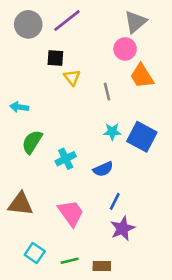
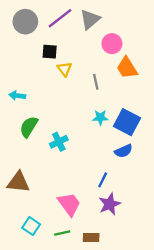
gray triangle: (135, 22) -> (90, 19), moved
blue semicircle: (103, 169) -> (123, 151), moved
pink trapezoid: (71, 213) -> (69, 204), moved

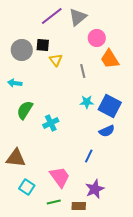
gray circle: (25, 22) -> (22, 50), moved
purple star: (110, 204) -> (95, 189), moved
cyan square: (31, 226) -> (27, 187), moved

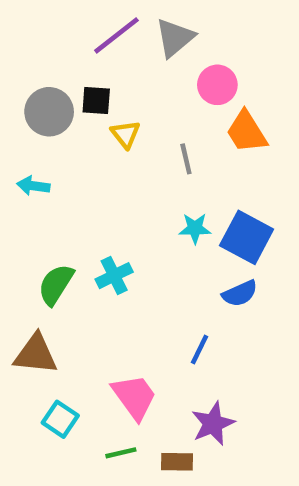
green semicircle: (25, 110) -> (56, 285), moved

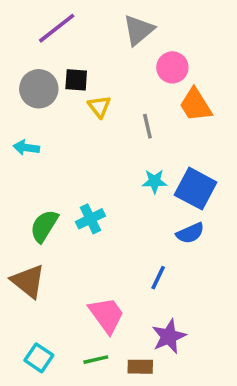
purple line: (116, 35) -> (57, 28), moved
brown triangle: (36, 354) -> (28, 281), turned 33
cyan square: (60, 419) -> (39, 358), moved

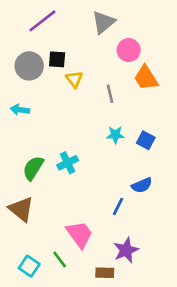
blue square: (196, 189) -> (146, 140), size x0.6
blue semicircle: (190, 233) -> (142, 185), moved
green line: (96, 360) -> (60, 260), moved, turned 66

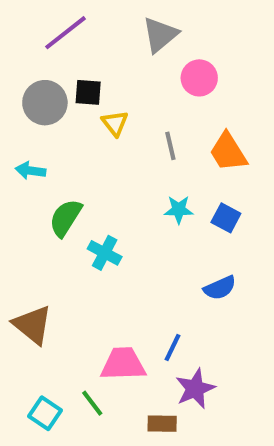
orange trapezoid: (146, 78) -> (228, 152), moved
cyan cross: (68, 163) -> (105, 253), turned -36
green semicircle: (33, 168) -> (65, 218), moved
blue line: (118, 206) -> (172, 347), moved
pink trapezoid: (80, 234) -> (123, 364), turned -56

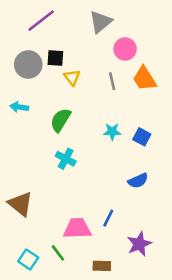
gray line: (170, 146) -> (112, 81), moved
orange trapezoid: (228, 152) -> (144, 79), moved
green semicircle: (65, 218) -> (60, 120), moved
purple star: (195, 389) -> (139, 244), moved

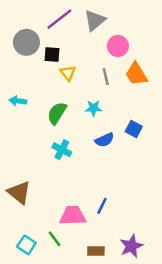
purple line: (41, 21) -> (59, 19), moved
gray circle: (28, 64) -> (26, 42), moved
cyan star: (112, 132) -> (94, 108), moved
blue semicircle: (138, 181) -> (104, 140), moved
purple star: (139, 244) -> (131, 246), moved

